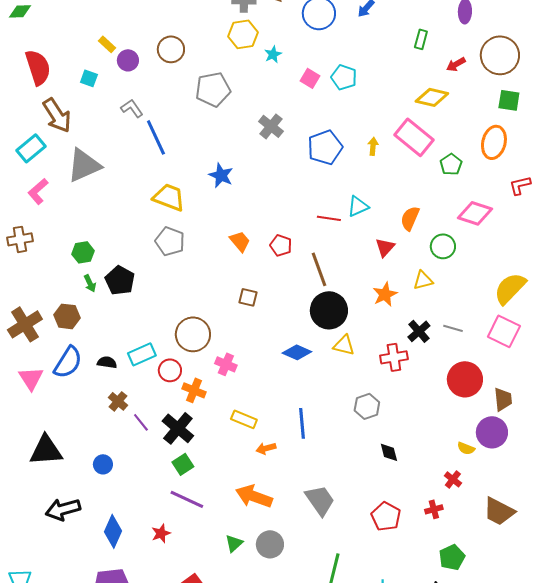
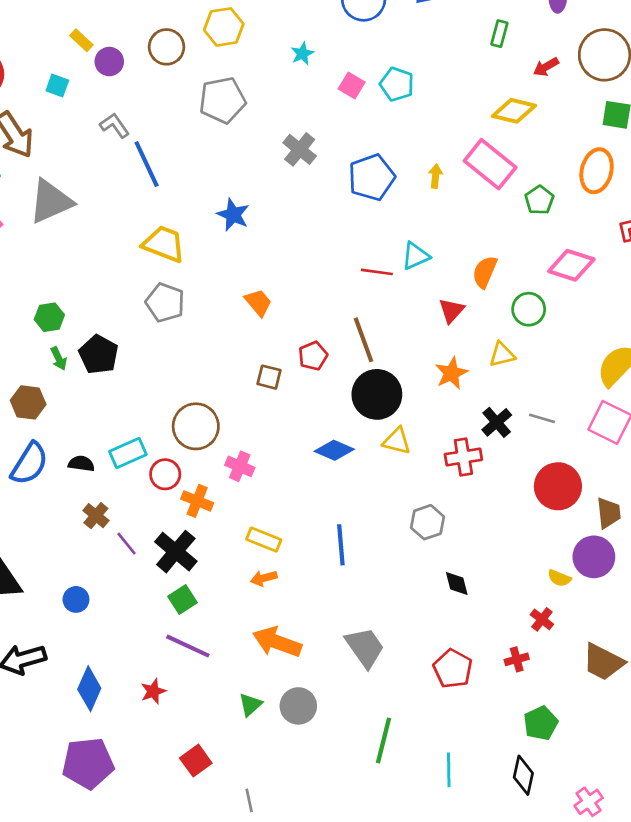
yellow hexagon: (243, 34) -> (224, 27), moved
red pentagon: (281, 245) -> (313, 356), moved, turned 30
orange arrow: (266, 448) -> (264, 578), moved

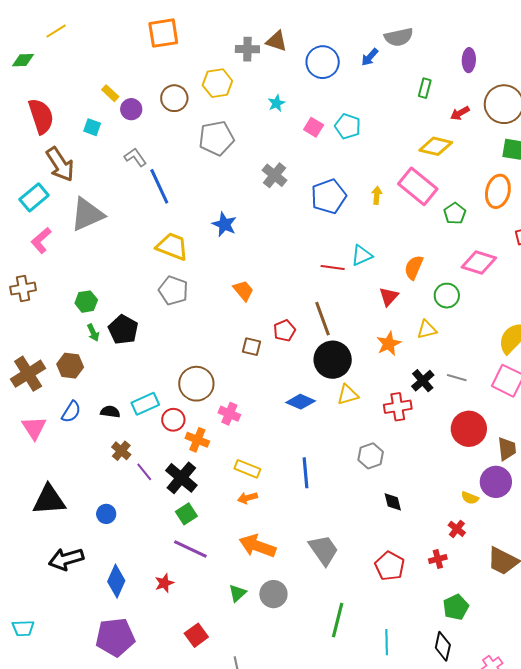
yellow triangle: (397, 441) -> (348, 395), turned -30
blue semicircle: (29, 464) -> (71, 412), size x0.7

